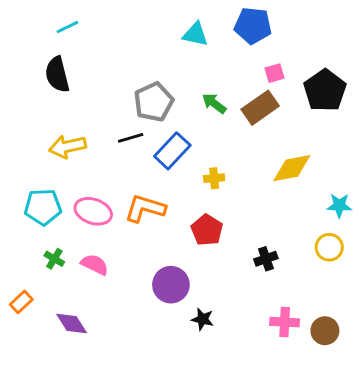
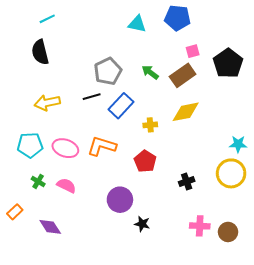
yellow diamond: (292, 168) -> (186, 112), moved
yellow circle: (329, 247) -> (231, 173), size x1.5

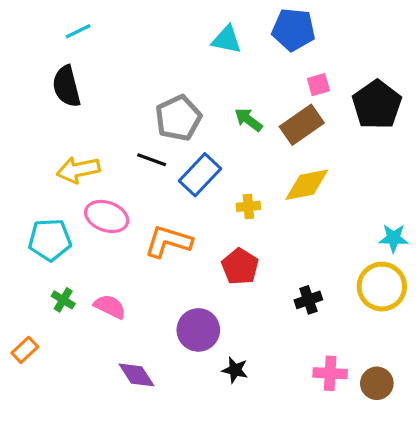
black line: (92, 97) -> (152, 160), turned 36
pink ellipse: (65, 148) -> (107, 216), moved
purple diamond: (50, 227) -> (137, 375), moved

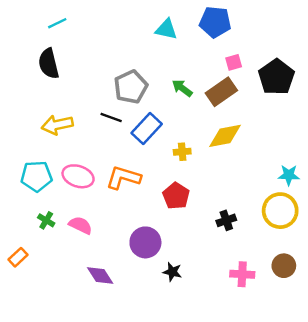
pink ellipse: (107, 216) -> (78, 176), moved
brown circle: (377, 383) -> (284, 266), moved

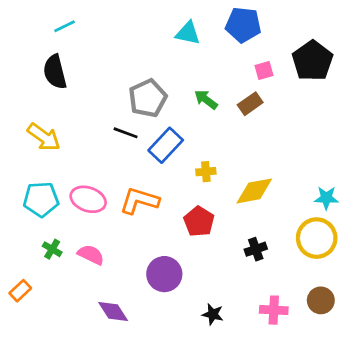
black pentagon: (276, 77) -> (312, 61), moved
brown rectangle: (221, 92) -> (250, 104), size x0.7
yellow arrow: (57, 125) -> (44, 137), moved, turned -132
yellow diamond: (225, 136) -> (254, 191), moved
black star: (172, 272) -> (213, 314), moved

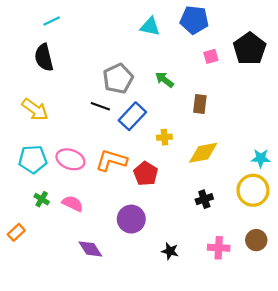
brown rectangle: (250, 104) -> (200, 104), moved, turned -48
red pentagon: (199, 221) -> (146, 174), moved

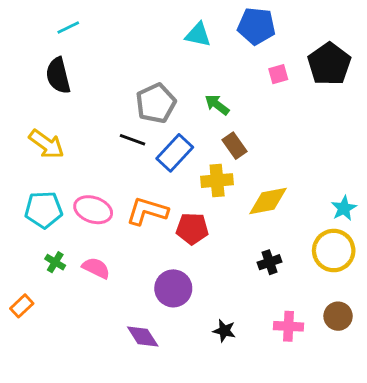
brown rectangle: (200, 104) -> (235, 146), moved, turned -42
yellow cross: (164, 137) -> (217, 181), size x1.5
cyan star: (261, 158) -> (344, 208), turned -30
red pentagon: (146, 174) -> (192, 229), turned -30
purple diamond: (90, 249) -> (143, 337), moved

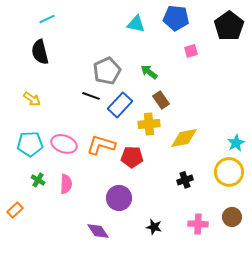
black pentagon: (329, 64) -> (229, 26), moved
yellow arrow: (46, 144) -> (32, 99), size x0.7
pink semicircle: (96, 268) -> (66, 184), turned 66

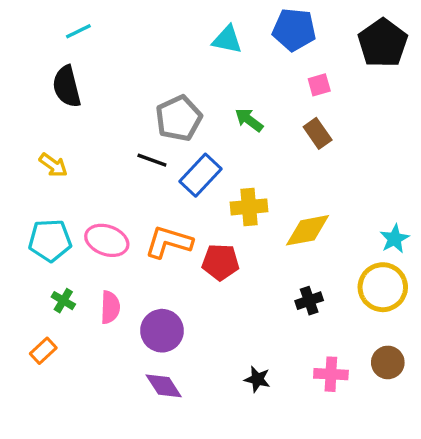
brown rectangle: (161, 100) -> (318, 133), moved
purple circle: (119, 198) -> (162, 331), moved
orange rectangle: (15, 210) -> (43, 351), moved

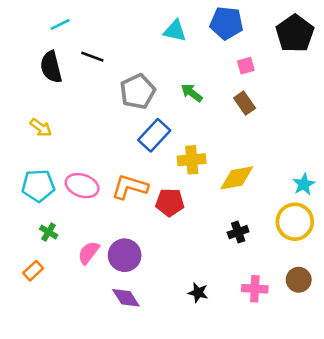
black line: (152, 160) -> (92, 57), moved
pink semicircle: (110, 307) -> (89, 253), moved, turned -145

